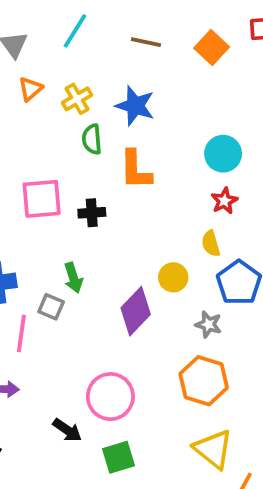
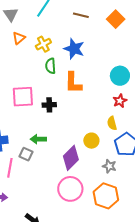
green arrow: (73, 278) -> (38, 139), turned 105
pink circle: (110, 397) -> (70, 189), moved

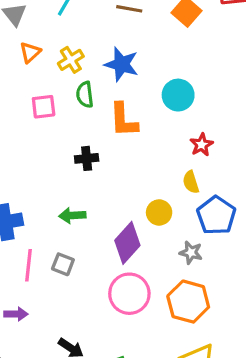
cyan circle: (120, 76) -> (178, 95), moved
pink square: (23, 97) -> (44, 107), moved, size x0.7
gray square: (26, 154) -> (63, 264), moved

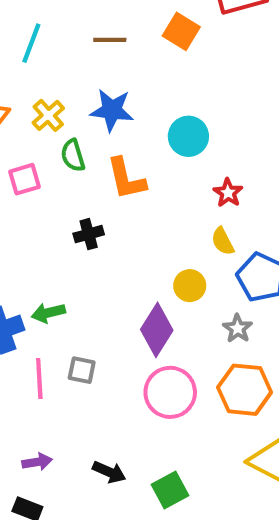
green arrow: (72, 215) -> (48, 313), moved
gray star: (191, 253) -> (238, 328), turned 30
purple arrow: (16, 314) -> (37, 462), moved

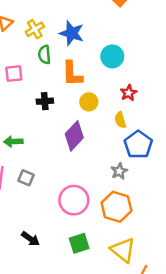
pink square: (24, 179) -> (14, 74), moved
yellow circle: (190, 286) -> (89, 102), moved
purple diamond: (157, 330) -> (74, 136), moved
green square: (170, 490) -> (79, 243), moved

